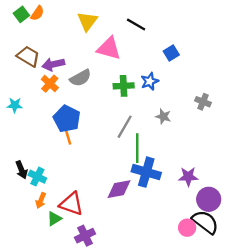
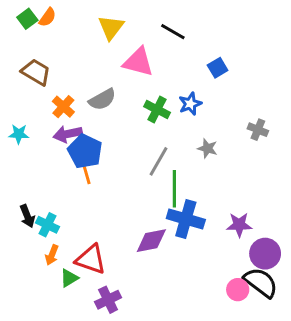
purple arrow: (53, 64) -> (68, 134), moved
green cross: (124, 86) -> (157, 110), turned 30

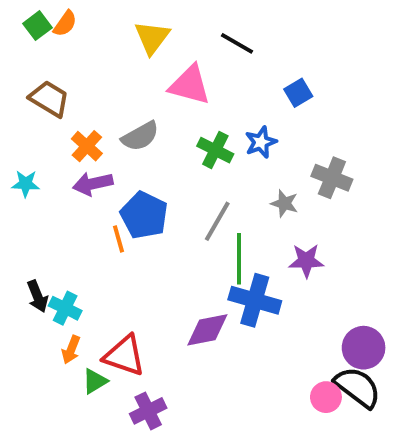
gray cross: (258, 130) -> (332, 178), moved, size x1.4
blue pentagon: (85, 151) -> (144, 215), moved
purple star: (239, 225) -> (306, 261), moved

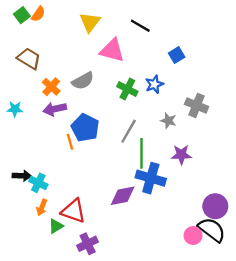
black arrow: (37, 296) -> (22, 176), turned -66

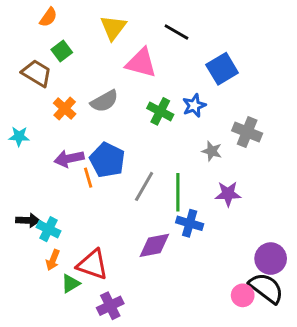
green square: (22, 15) -> (62, 51), moved
blue square: (177, 55) -> (222, 69), size x1.5
purple arrow: (55, 109) -> (69, 159), moved
gray line: (129, 131) -> (144, 186), moved
blue cross: (151, 178) -> (190, 223), size x0.7

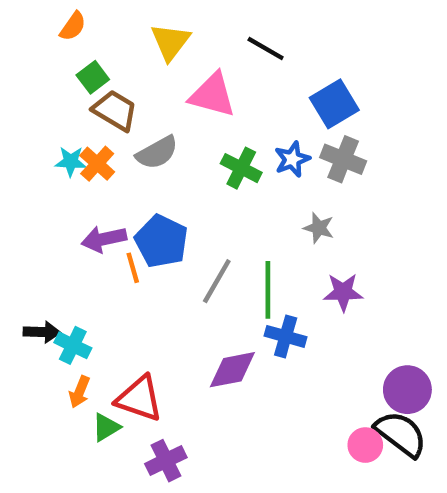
brown trapezoid: (37, 73) -> (115, 110), moved
gray cross: (247, 132) -> (343, 159), moved
cyan star: (19, 136) -> (71, 161), moved

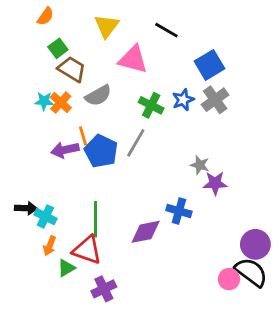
gray cross: (343, 159) -> (215, 100), turned 32
gray star: (319, 228) -> (200, 165), moved
orange line: (133, 268) -> (83, 136), moved
gray line: (217, 281) -> (136, 143), moved
green line: (268, 290) -> (96, 219), moved

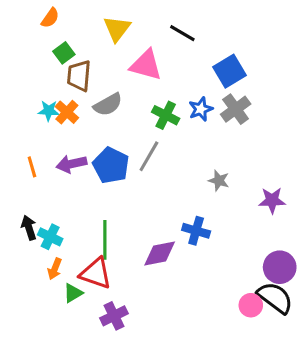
brown trapezoid: (72, 69) -> (79, 76), turned -116
orange line: (83, 136) -> (32, 167), moved
purple star: (215, 183) -> (272, 200), moved
black arrow: (26, 208) -> (29, 228), turned -110

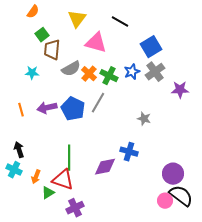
orange cross: (67, 112) -> (89, 74), moved
purple star: (272, 200) -> (180, 90), moved
cyan cross: (50, 237) -> (14, 170), moved
purple circle: (280, 267) -> (173, 174), moved

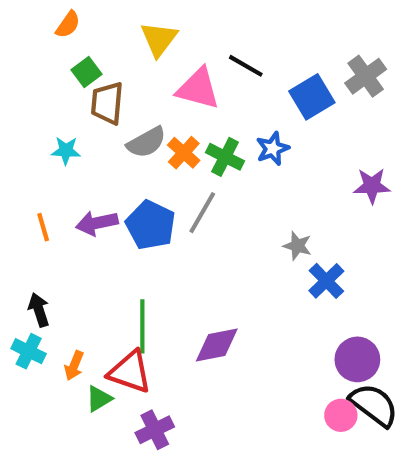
black line: (120, 22) -> (246, 66), moved
gray cross: (155, 72) -> (366, 76), moved
blue cross: (129, 152) -> (326, 281), moved, turned 30

